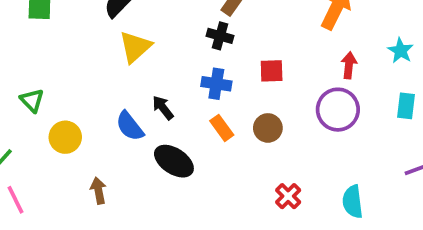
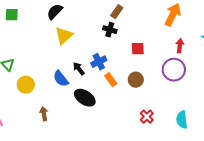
blue cross: (216, 84) -> (99, 62), moved, turned -35

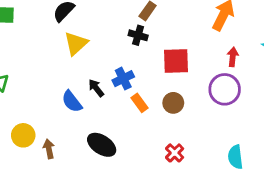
red square: (138, 49) -> (176, 61), size x1.5
yellow circle: (26, 85) -> (23, 135), moved
black ellipse: (85, 98) -> (102, 145), moved
red cross: (147, 117) -> (175, 153), moved

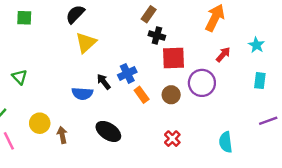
black cross: (138, 35) -> (157, 36), moved
red arrow: (233, 57) -> (223, 54), turned 35
purple circle: (225, 89) -> (202, 83), moved
blue semicircle: (72, 102) -> (82, 94), turned -48

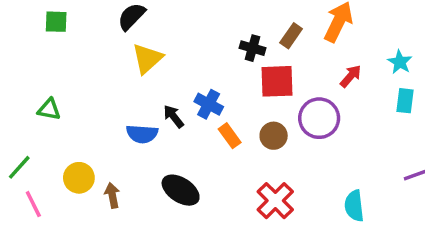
brown rectangle: (149, 14) -> (291, 36), moved
blue cross: (127, 73) -> (209, 104), turned -36
green triangle: (20, 77) -> (49, 109), turned -35
cyan rectangle: (260, 81) -> (405, 101), moved
red cross: (172, 139) -> (275, 201), size x1.5

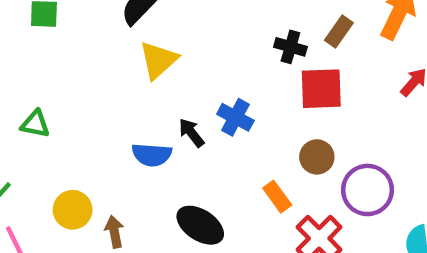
purple circle: (319, 118) -> (367, 190), moved
orange rectangle: (230, 136) -> (277, 197), moved

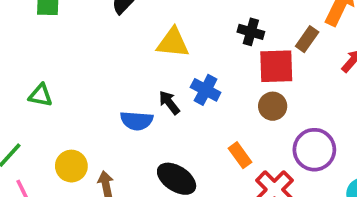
brown rectangle: (339, 31) -> (307, 39), moved
yellow triangle: (158, 60) -> (173, 43), moved, turned 48
brown circle: (317, 157) -> (273, 106), moved

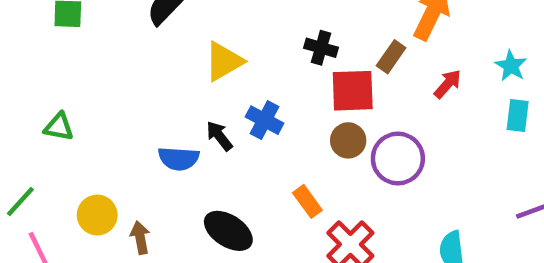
yellow triangle: (173, 43) -> (224, 61), turned -36
purple circle: (314, 150) -> (398, 159), moved

